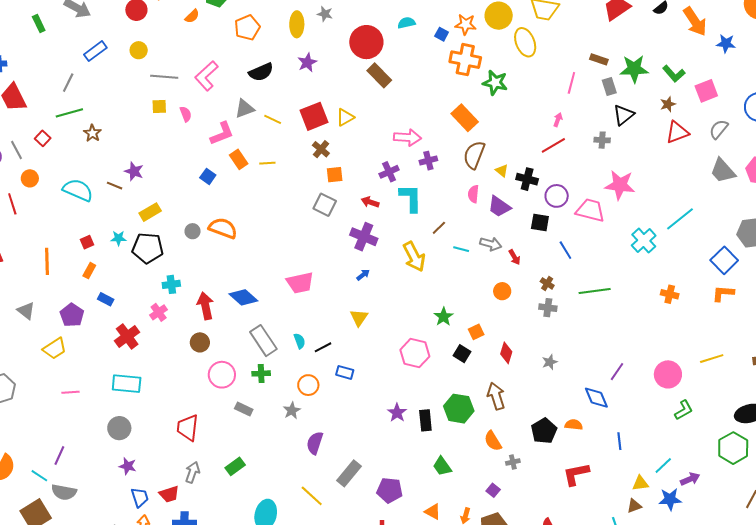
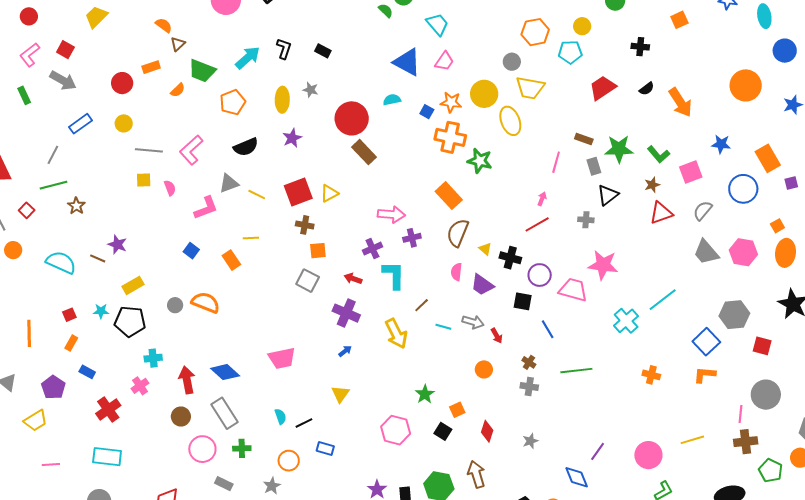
blue star: (726, 44) -> (721, 144), moved
brown cross: (321, 149) -> (305, 225), turned -30
orange rectangle: (239, 159) -> (231, 260), moved
gray rectangle: (263, 341) -> (225, 413), moved

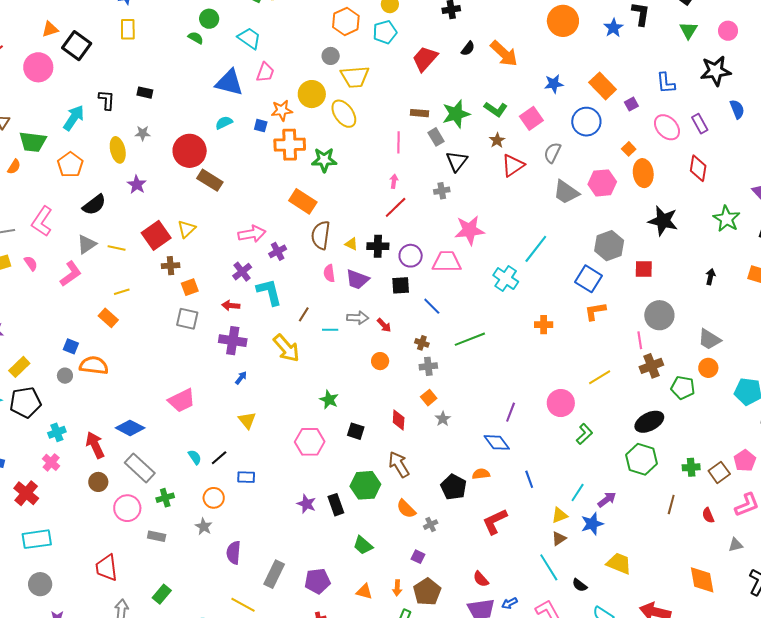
blue square: (191, 251) -> (71, 346), moved
orange square: (457, 410) -> (429, 398), moved

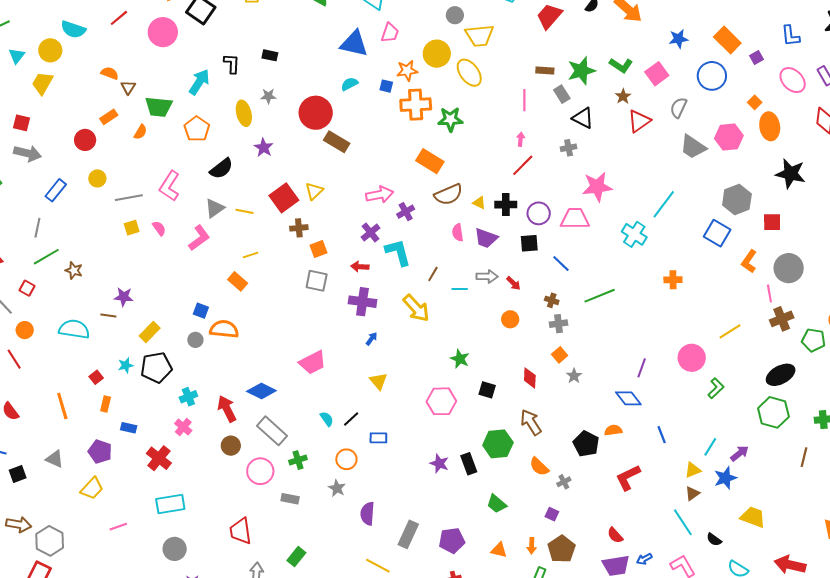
black triangle: (457, 161) -> (583, 118), turned -40
brown semicircle: (321, 235) -> (448, 195), turned -120
orange L-shape: (595, 311) -> (749, 261), moved, turned -45

